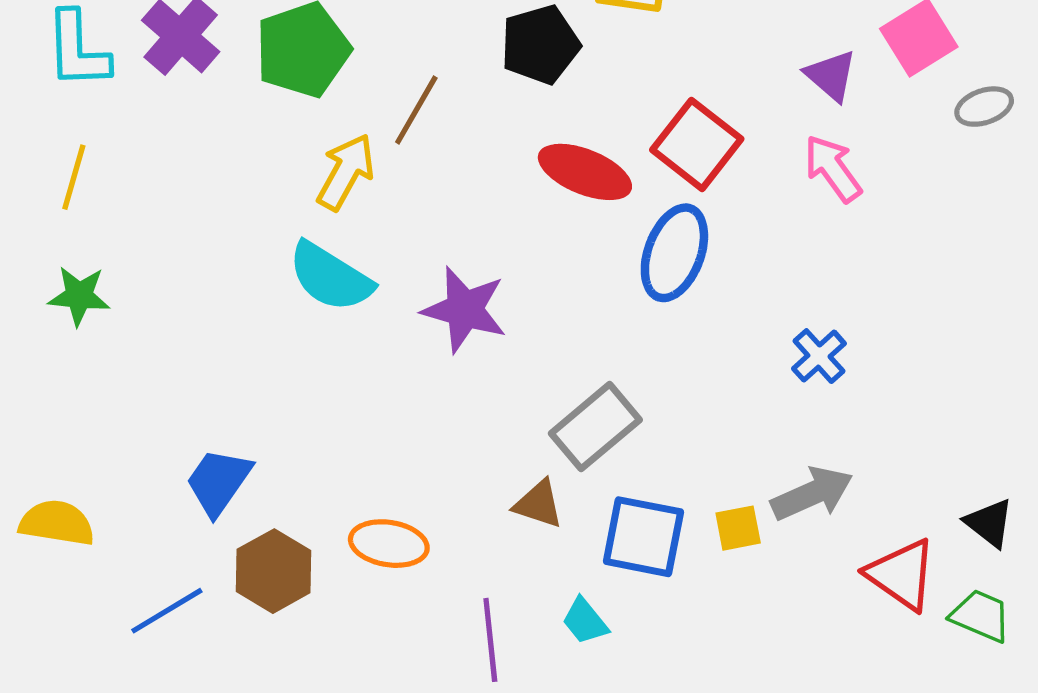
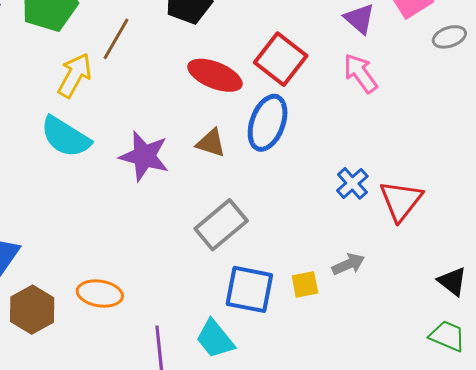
gray arrow: (812, 494) -> (348, 264), size x0.7
brown triangle: (539, 504) -> (211, 143), moved
red triangle: (902, 575) -> (401, 201), moved, turned 33
cyan trapezoid: (585, 621) -> (215, 339), size x1.4

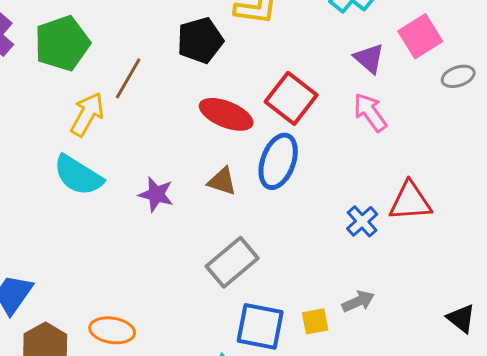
purple star: (144, 156) -> (156, 194), size x0.7
red triangle: (401, 201) -> (410, 201), moved, turned 48

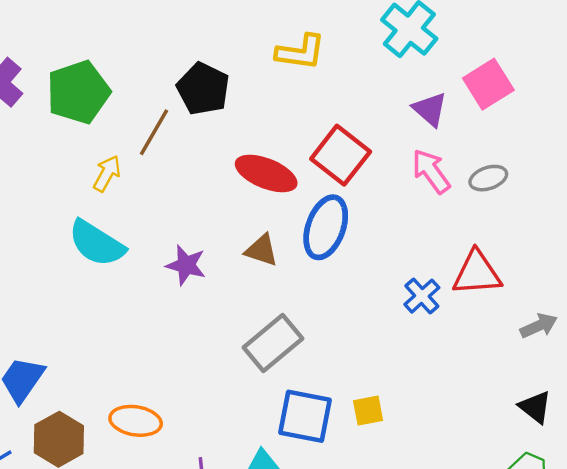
black pentagon: (200, 40) -> (203, 89), moved, turned -30
gray ellipse: (458, 76) -> (488, 178), moved
yellow arrow: (87, 114) -> (107, 173), size x0.7
gray arrow: (358, 301) -> (539, 326), moved

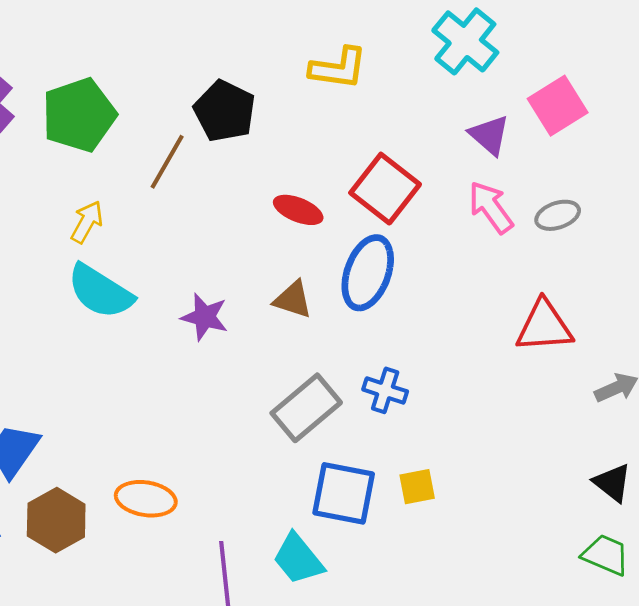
yellow arrow: (107, 173) -> (87, 222), moved
red ellipse: (266, 173) -> (298, 210), size x0.7
blue cross: (422, 296) -> (385, 390), moved, turned -30

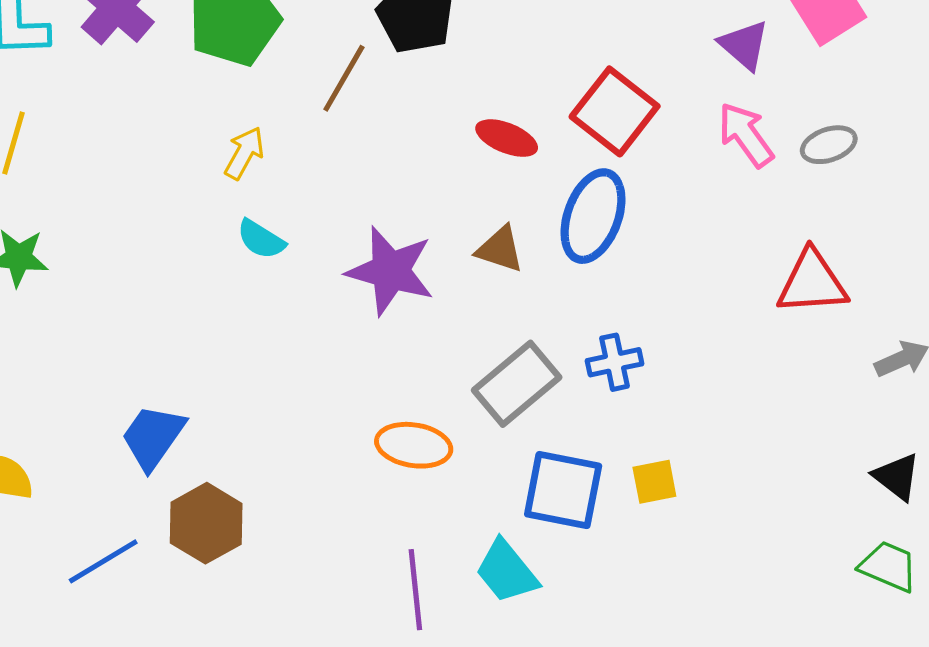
cyan semicircle: (100, 291) -> (261, 239), size x0.6
purple star: (205, 317) -> (390, 271), size x1.5
blue cross: (385, 390) -> (615, 362), turned -30
orange ellipse: (146, 499) -> (414, 445), moved

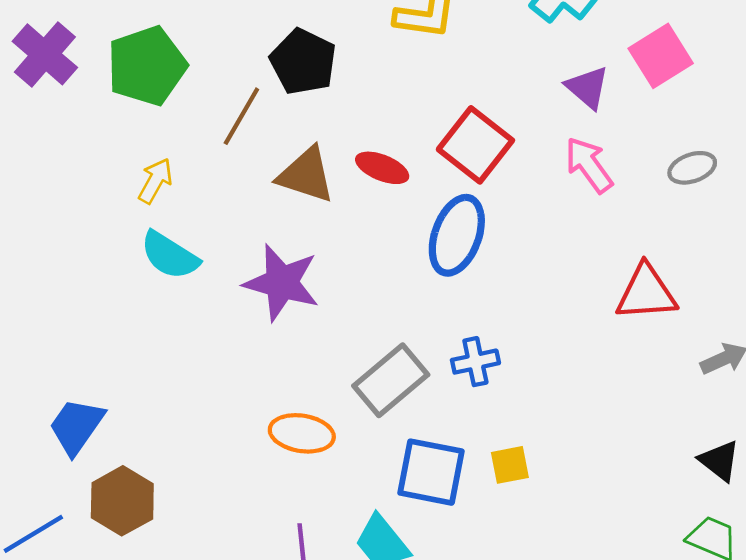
gray ellipse: (829, 145) -> (692, 168), moved
cyan semicircle: (261, 239) -> (170, 255), size x1.4
brown triangle: (500, 249) -> (306, 175), moved, size x1.4

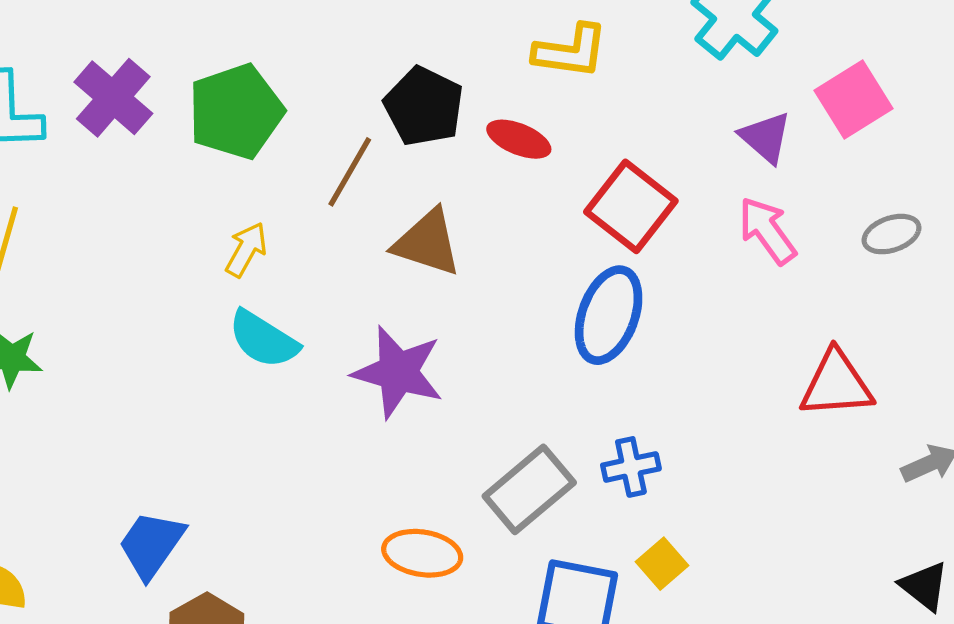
red ellipse: (382, 168) -> (519, 139), moved
yellow square: (510, 465) -> (662, 564), moved, turned -30

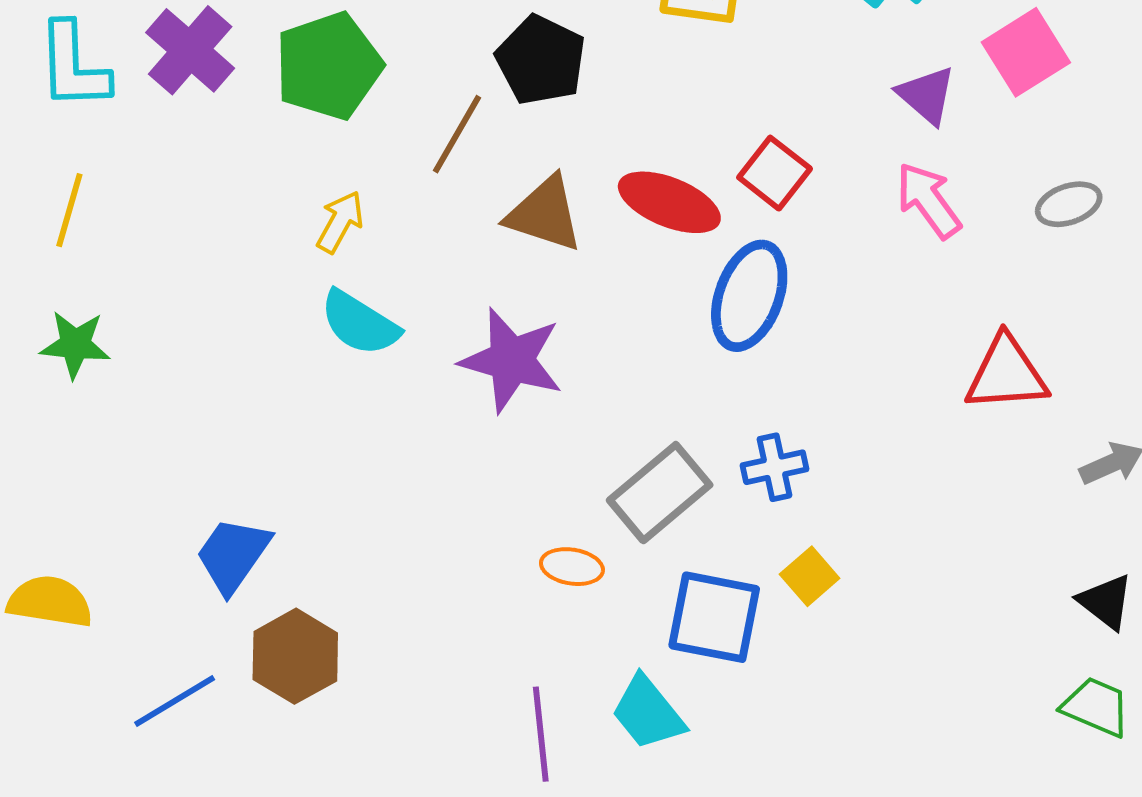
red ellipse: (519, 139) -> (669, 202), moved, size x1.4
red square: (631, 206) -> (775, 173), size x0.7
orange ellipse: (422, 553) -> (572, 567), moved, size x0.7

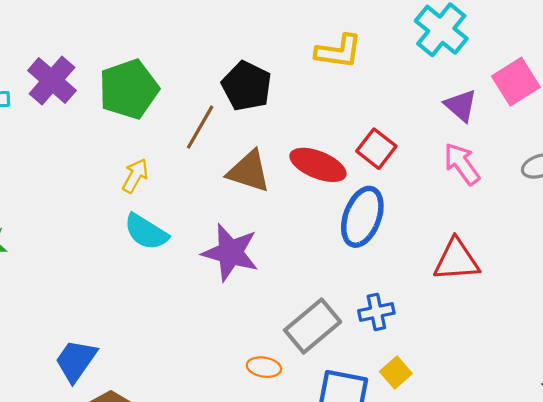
red triangle: (1006, 374) -> (456, 260), moved

